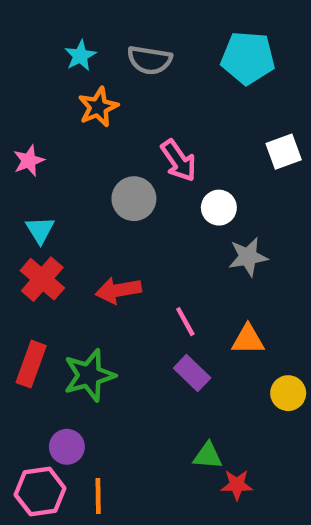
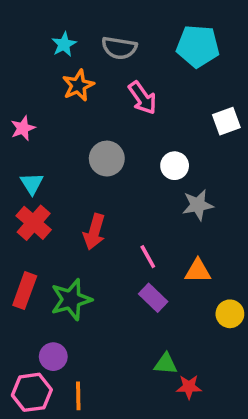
pink arrow: (179, 161) -> (142, 98), moved
red arrow: (118, 290) -> (94, 232), turned -64

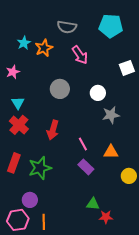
cyan star: (64, 44) -> (24, 43), moved

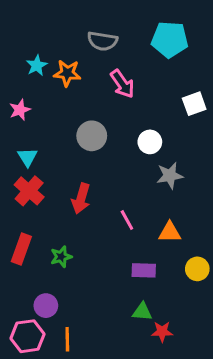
orange star: (44, 48) -> (67, 73), turned 30
purple rectangle: (86, 167) -> (144, 270), moved, turned -42
green star: (40, 168) -> (61, 257), size x0.6

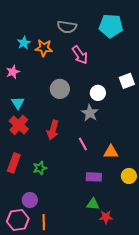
white square: (194, 104) -> (127, 81), moved
gray star: (170, 176) -> (90, 113), moved, turned -30

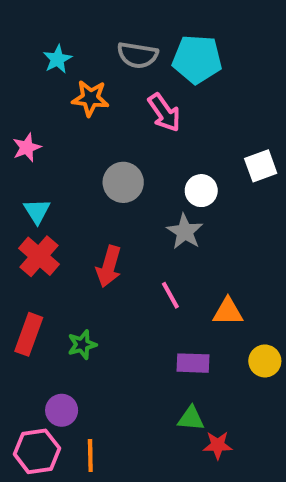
cyan pentagon: (111, 26) -> (197, 59), moved
cyan star: (24, 43) -> (57, 59), moved

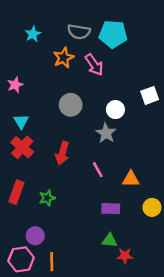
orange star: (90, 98) -> (64, 58), moved, turned -30

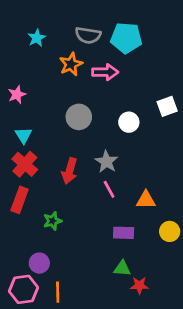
pink arrow: (94, 65) -> (105, 72), turned -55
gray star: (106, 133) -> (106, 162), moved
red rectangle: (16, 192) -> (20, 200), moved

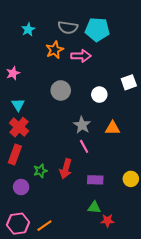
red arrow: (70, 171) -> (66, 169), moved
orange triangle: (146, 200) -> (113, 128), moved
purple circle: (39, 263) -> (21, 187), moved
orange line: (58, 292) -> (44, 226), turned 56

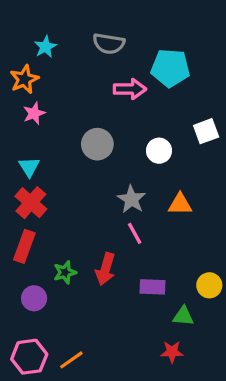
cyan pentagon: (97, 29) -> (170, 68), moved
orange star: (55, 50) -> (24, 79), moved
pink star: (13, 73) -> (34, 113), moved
green triangle: (94, 207) -> (183, 316), moved

